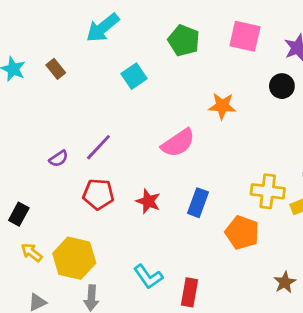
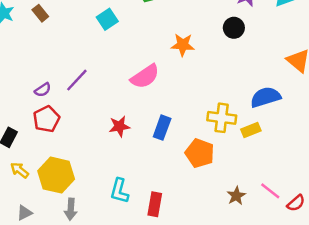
red pentagon: (98, 194) -> (46, 119), moved, turned -30
red star: (148, 201) -> (119, 126), turned -30
cyan L-shape: (148, 277) -> (119, 191), turned 50

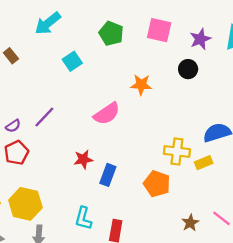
blue rectangle: (162, 128) -> (108, 175), moved

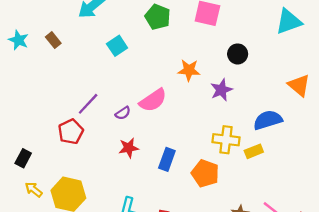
purple star: (200, 39) -> (221, 90), moved
purple semicircle: (13, 126) -> (123, 113), moved
red pentagon: (16, 153) -> (71, 132), moved
blue rectangle: (108, 175) -> (167, 159), moved

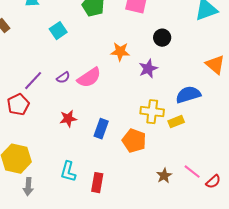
purple semicircle: (123, 113) -> (63, 78), moved

